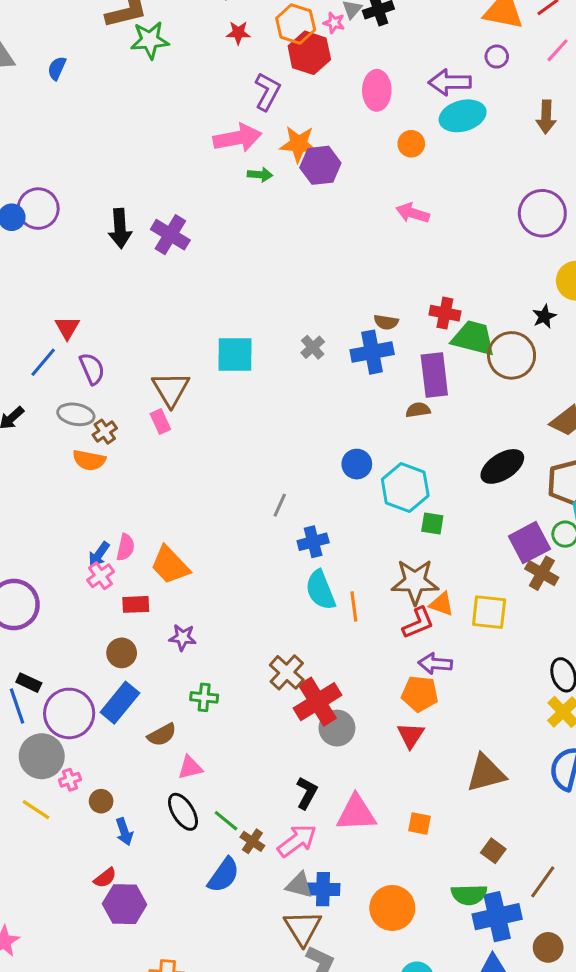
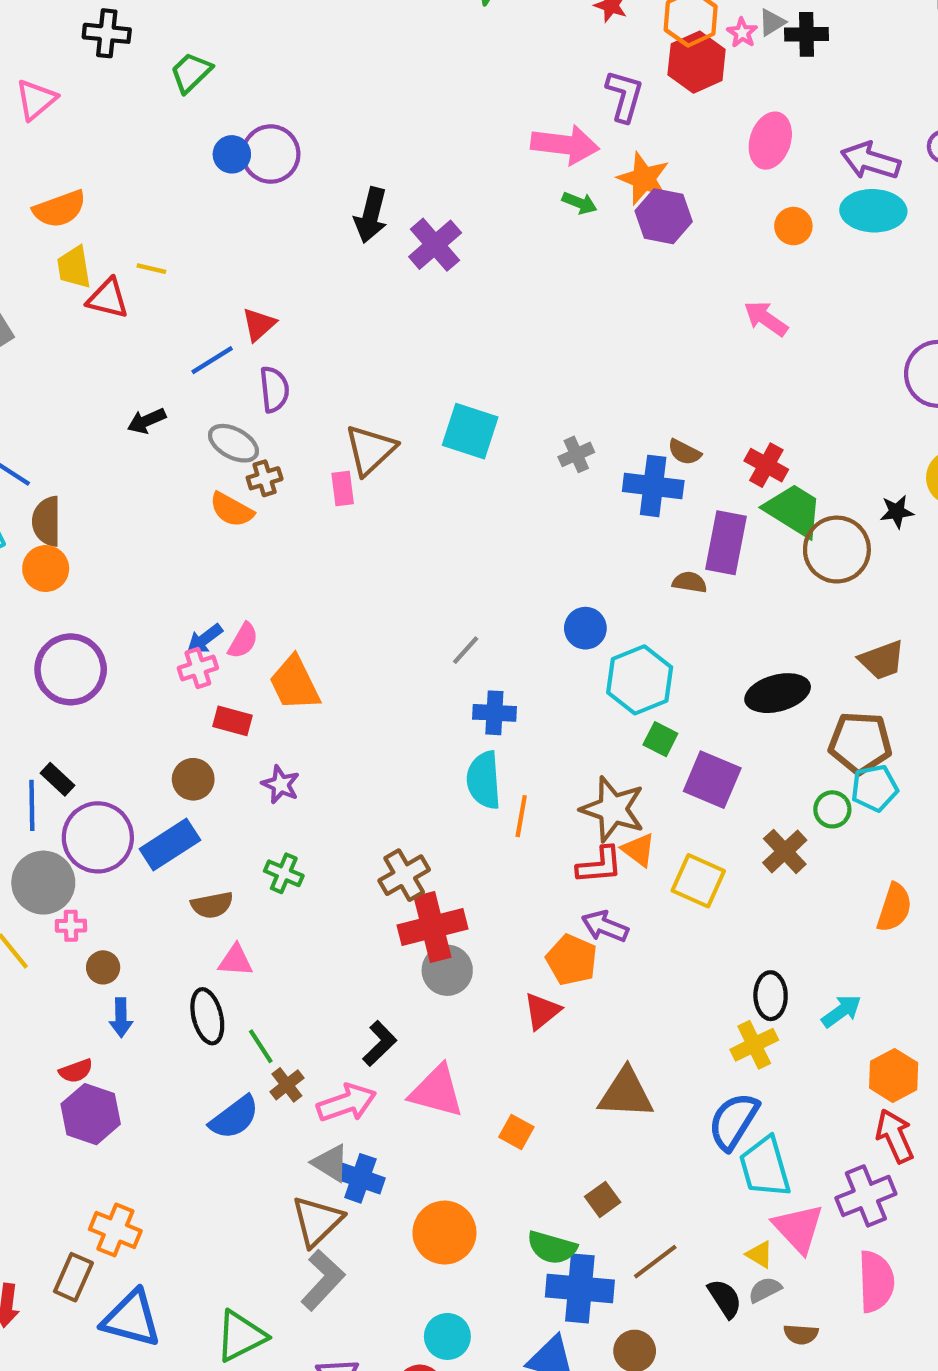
purple L-shape: (267, 92) -> (624, 96), turned -30
purple square: (529, 543) -> (712, 780), moved, turned 33

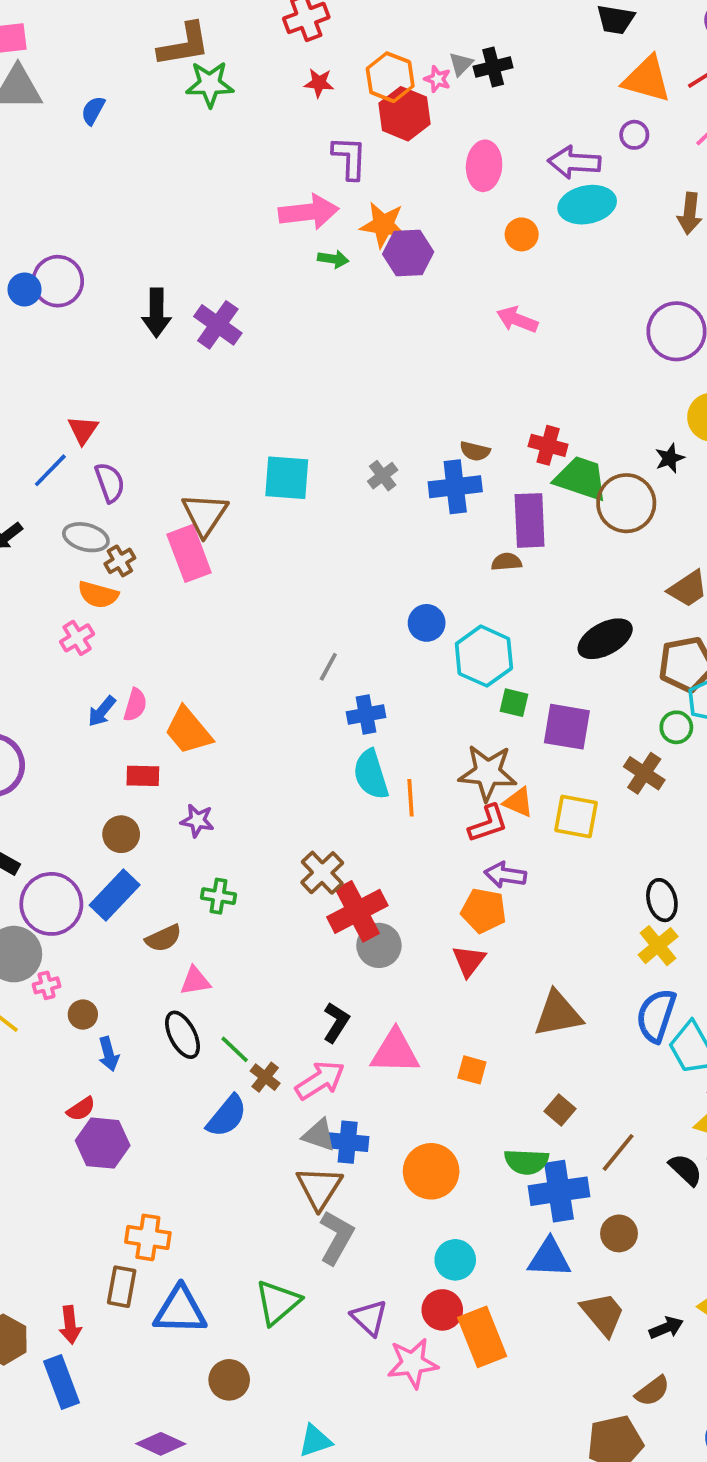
pink rectangle: (343, 488) -> (189, 553), size x1.8
pink cross: (198, 668) -> (77, 638), moved

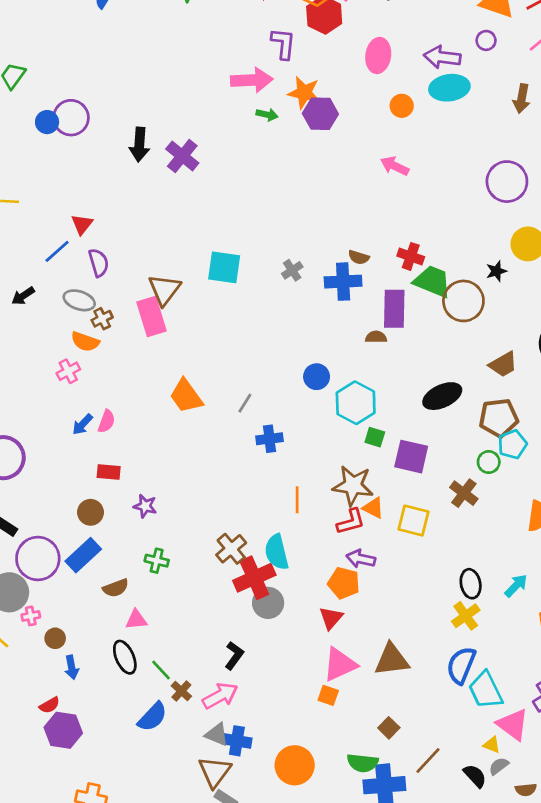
orange trapezoid: (188, 731) -> (186, 396), moved
cyan semicircle: (371, 774) -> (277, 552), moved
pink triangle: (395, 1052) -> (340, 665), moved, turned -30

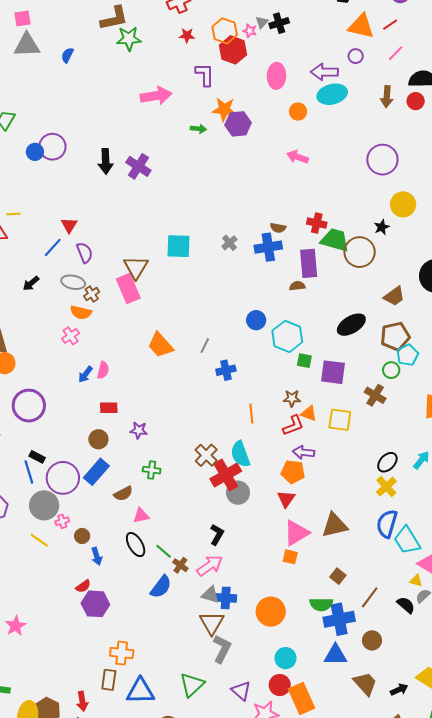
pink arrow: (252, 80) -> (156, 96), moved
brown star: (353, 486) -> (292, 398), size x0.6
black ellipse: (471, 584) -> (387, 462), turned 60

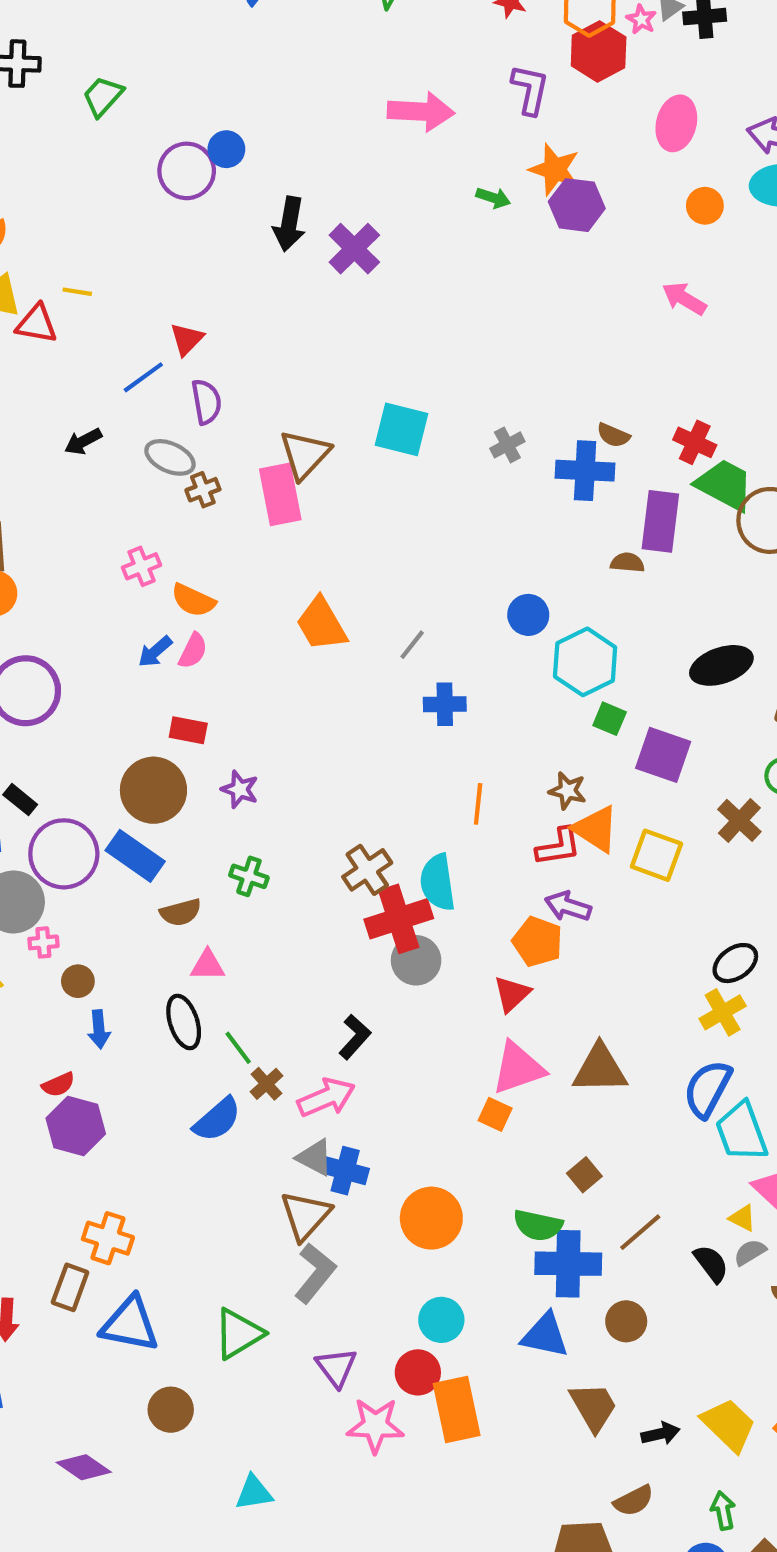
blue circle: (35, 152) -> (226, 149), moved
orange semicircle: (81, 312) -> (193, 600), moved
orange triangle: (309, 413) -> (596, 829), size x1.4
brown circle: (98, 439) -> (153, 790), size x1.6
blue rectangle: (96, 472) -> (135, 856), turned 72

